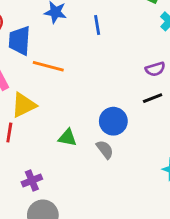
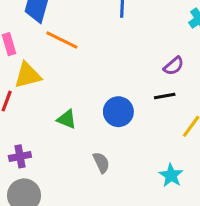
purple semicircle: (155, 69) -> (174, 66), turned -36
gray semicircle: (105, 149) -> (101, 163), moved

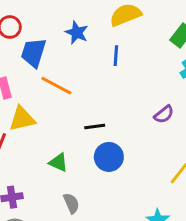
black line: (165, 96) -> (95, 127), moved
gray semicircle: (101, 163) -> (71, 203), moved

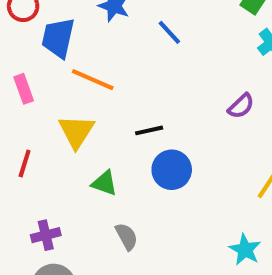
blue line: (116, 56) -> (169, 32), turned -42
yellow triangle: (22, 119) -> (76, 131), moved, turned -40

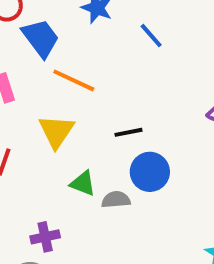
blue trapezoid: (58, 38) -> (41, 38), turned 129
purple cross: (46, 235) -> (45, 237), moved
gray semicircle: (126, 236) -> (116, 200), moved, turned -68

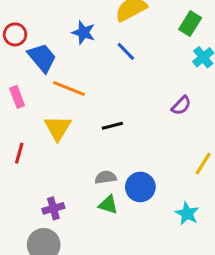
blue circle: (150, 172) -> (140, 187), moved
green triangle: (83, 183) -> (108, 205), moved

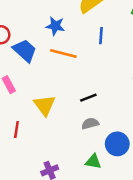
blue line: (126, 51) -> (101, 36), moved, turned 56
orange line: (69, 89) -> (63, 53), moved
gray semicircle: (106, 177) -> (90, 123), moved

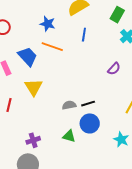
blue trapezoid: (25, 51) -> (28, 56), moved
black line: (88, 98) -> (88, 104), moved

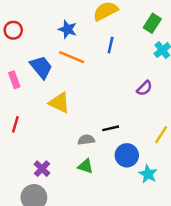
yellow triangle: (34, 87) -> (59, 103), moved, turned -36
gray semicircle: (69, 105) -> (86, 140), moved
blue circle: (90, 123) -> (127, 155), moved
purple cross: (33, 140) -> (42, 169), turned -32

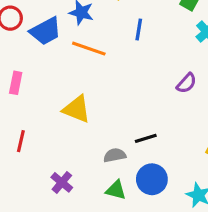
blue trapezoid: (41, 67) -> (45, 31), moved, turned 105
pink rectangle: (14, 80) -> (16, 83), turned 35
blue circle: (127, 155) -> (152, 179), moved
purple cross: (42, 169) -> (62, 182), moved

